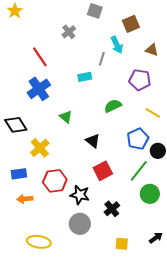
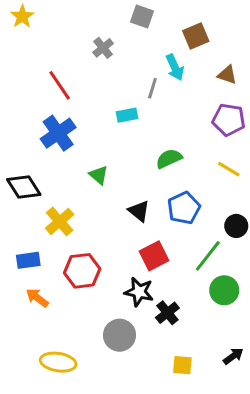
purple pentagon: (140, 80) -> (229, 120), moved
blue pentagon: (138, 139) -> (184, 208), moved
black star: (80, 195) -> (139, 292), moved
orange arrow: (25, 199) -> (37, 298), turned 42

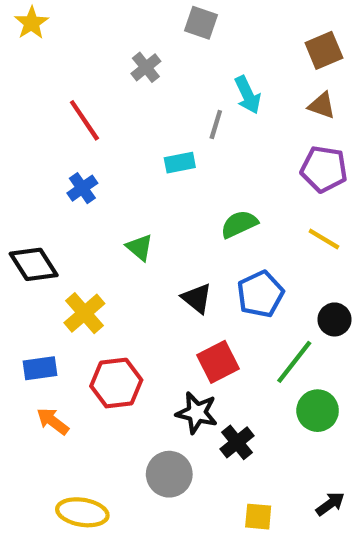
brown square: (196, 36) -> (324, 50), moved
blue cross: (58, 133) -> (82, 188), size x0.6

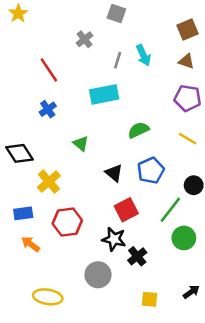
gray line: (216, 125) -> (118, 60), moved
cyan rectangle: (180, 163) -> (104, 94), size x1.6

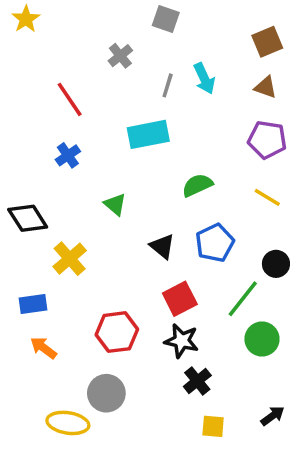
red hexagon: (67, 222) -> (117, 332), moved
black star: (114, 239) -> (182, 341), moved
black cross: (137, 256) -> (197, 381), moved
gray circle: (98, 275) -> (106, 393), moved

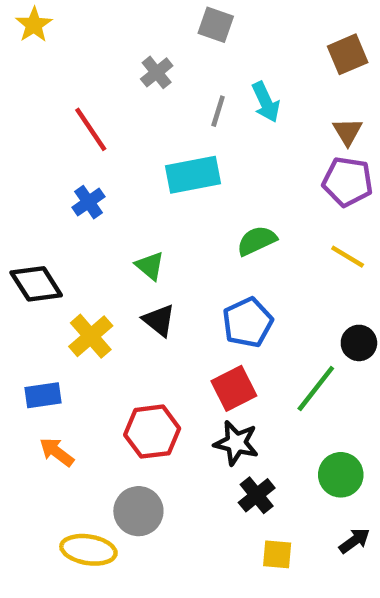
brown triangle: (265, 87) -> (348, 132), moved, turned 40
blue pentagon: (215, 243) -> (248, 323), moved
black triangle: (162, 246) -> (159, 320), moved
green circle: (262, 339) -> (341, 475), moved

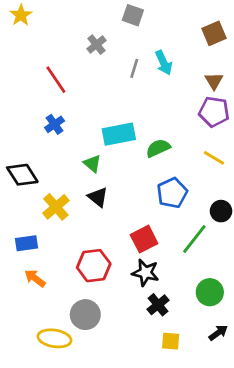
cyan rectangle: (193, 175) -> (119, 134), moved
blue pentagon: (248, 323) -> (172, 193), moved

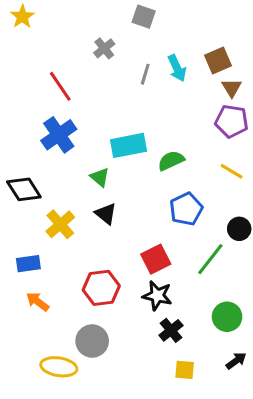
brown square: (214, 33) -> (218, 61), moved
blue cross: (55, 124) -> (59, 135), size x1.6

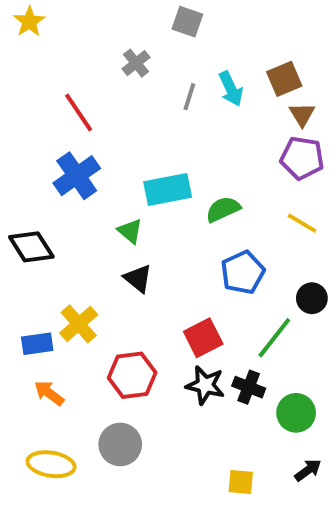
yellow cross: (60, 224) -> (79, 324), moved
black cross: (171, 330) -> (249, 387), moved, turned -30
yellow ellipse: (59, 367) -> (51, 464), moved

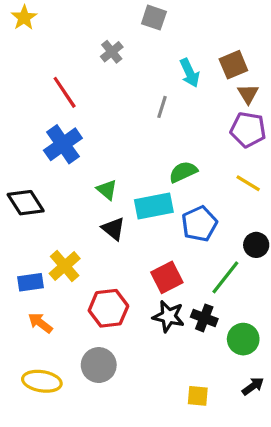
gray line: (189, 97) -> (162, 107), moved
cyan rectangle: (168, 190) -> (154, 206), moved

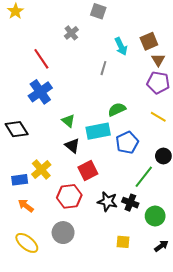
red square: (167, 277) -> (88, 170), moved
yellow ellipse: (42, 381) -> (27, 243), turned 30
yellow square: (198, 396) -> (123, 242), moved

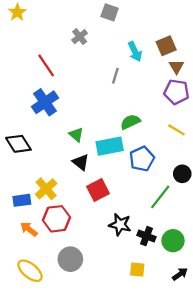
red hexagon: (69, 196) -> (57, 219), moved
black cross: (130, 203) -> (146, 236), moved

